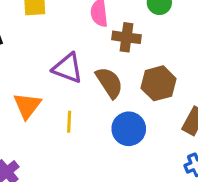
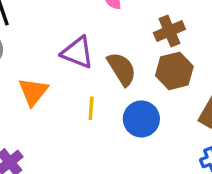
brown cross: (126, 37) -> (169, 31), moved, turned -32
yellow line: (69, 122) -> (91, 108), moved

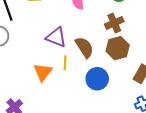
orange triangle: (33, 92) -> (43, 72), moved
yellow line: (91, 108) -> (65, 63), moved

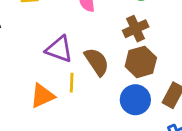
orange triangle: (43, 72) -> (42, 96), turned 30
blue circle: (97, 79) -> (135, 100), moved

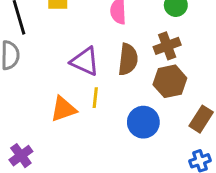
brown semicircle: (97, 62) -> (128, 59), moved, turned 36
blue circle: (135, 100) -> (143, 122), moved

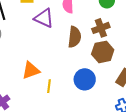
purple triangle: (85, 61) -> (44, 18), moved
yellow line: (95, 98) -> (49, 86), moved

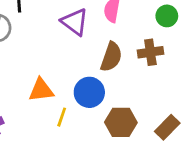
brown hexagon: (103, 52) -> (121, 122), moved
blue circle: (85, 79) -> (89, 92), moved

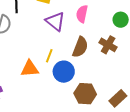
brown cross: (150, 52) -> (108, 45), turned 36
yellow line: (62, 117) -> (49, 56), moved

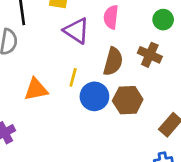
orange triangle: (30, 69) -> (36, 89), moved
brown hexagon: (85, 94) -> (128, 100), moved

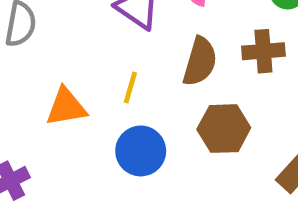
brown cross: (150, 55) -> (263, 51), turned -30
blue circle: (94, 96) -> (141, 151), moved

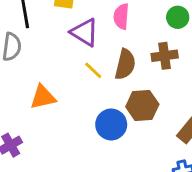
yellow line: (130, 87) -> (93, 70), moved, turned -60
blue circle: (141, 151) -> (111, 124), moved

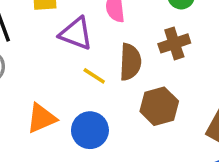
blue circle: (111, 124) -> (90, 130), moved

